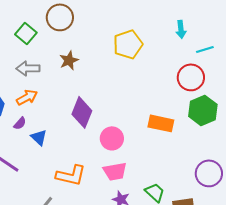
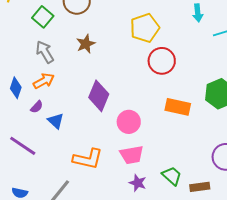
gray arrow: (28, 68) -> (45, 52), turned 60
red circle: (191, 77) -> (162, 61), moved

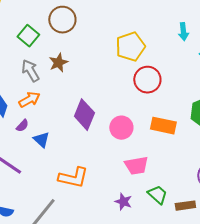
brown star: (86, 44) -> (58, 63), moved
pink circle: (129, 122) -> (121, 128), moved
pink trapezoid: (132, 155) -> (136, 166), moved

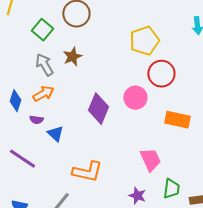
purple semicircle: (22, 126) -> (36, 120), turned 56
pink circle: (121, 128) -> (135, 98), moved
pink trapezoid: (136, 166) -> (150, 160), turned -105
green trapezoid: (157, 195) -> (171, 189), turned 55

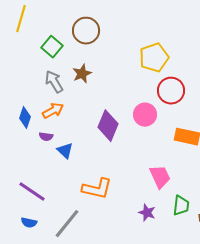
purple line: (22, 159) -> (32, 192), moved

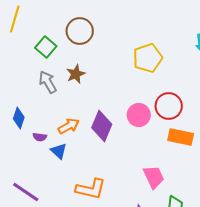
red circle: (171, 91) -> (169, 106), moved
orange arrow: (53, 111) -> (69, 126), moved

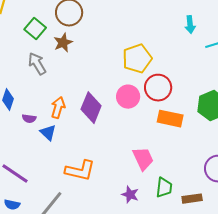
yellow pentagon: (148, 58) -> (137, 59), moved
brown star: (76, 74) -> (63, 43), moved
orange arrow: (69, 126) -> (58, 108), turned -45

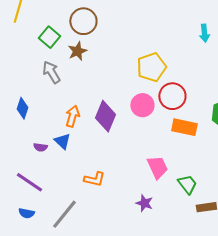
purple semicircle: (29, 119) -> (40, 147), moved
orange L-shape: (80, 171) -> (94, 179), size x0.7
green trapezoid: (164, 188) -> (187, 184), moved, turned -45

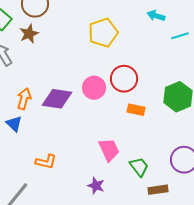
cyan arrow: (204, 33) -> (156, 16), turned 114
yellow pentagon: (151, 67) -> (103, 33), moved
purple diamond: (105, 116) -> (57, 99), turned 76
orange rectangle: (184, 127) -> (136, 110), size x0.7

